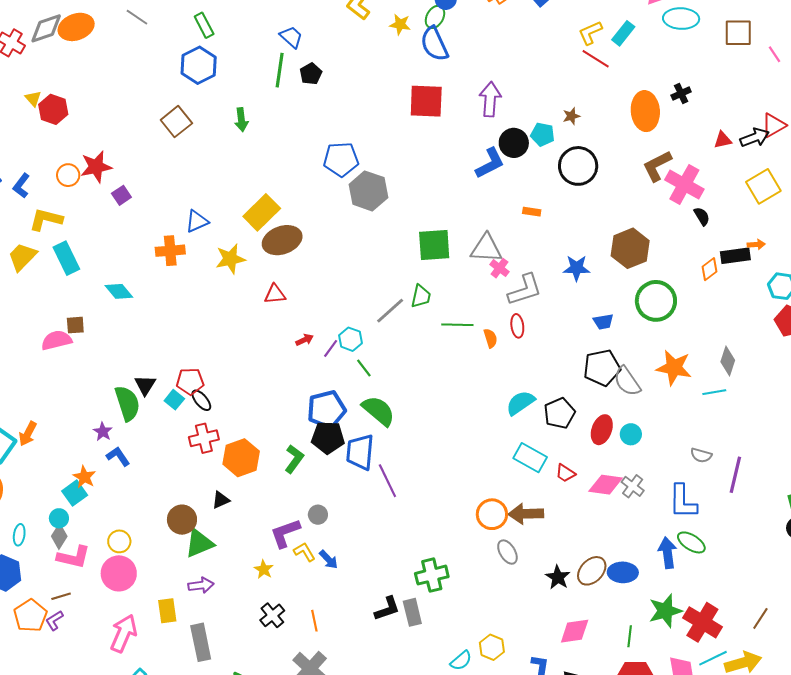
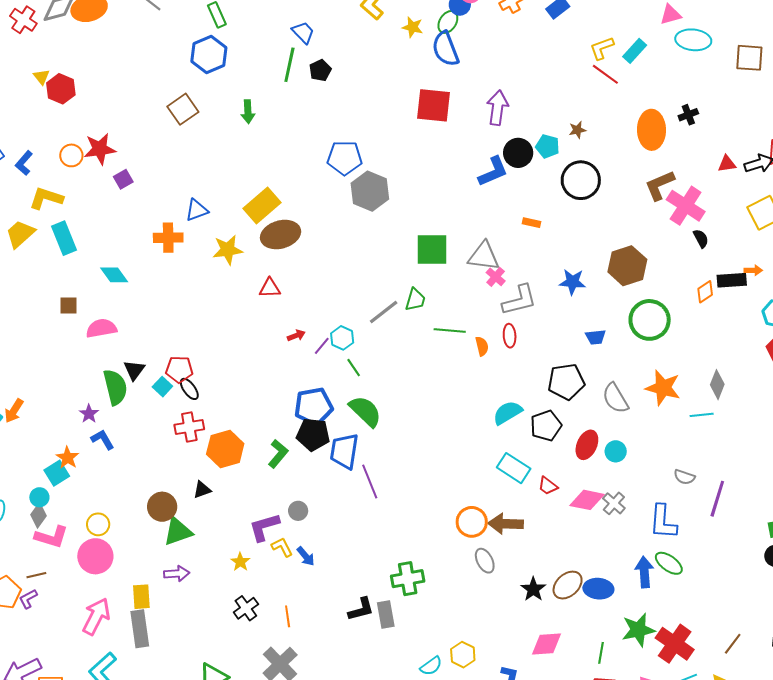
pink semicircle: (56, 340) -> (101, 328), moved
black pentagon: (602, 368) -> (566, 382), moved
gray rectangle: (201, 642) -> (140, 629), moved

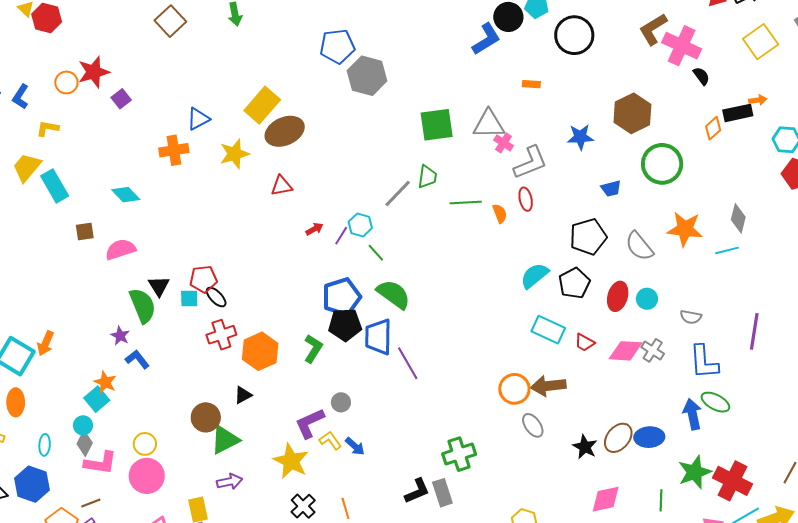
yellow L-shape: (46, 198) -> (47, 128), size x0.7
cyan rectangle: (64, 238) -> (55, 186), moved
cyan square: (162, 387) -> (189, 298), turned -36
gray semicircle: (684, 477) -> (691, 317), moved
yellow star: (240, 562) -> (291, 461), size x1.8

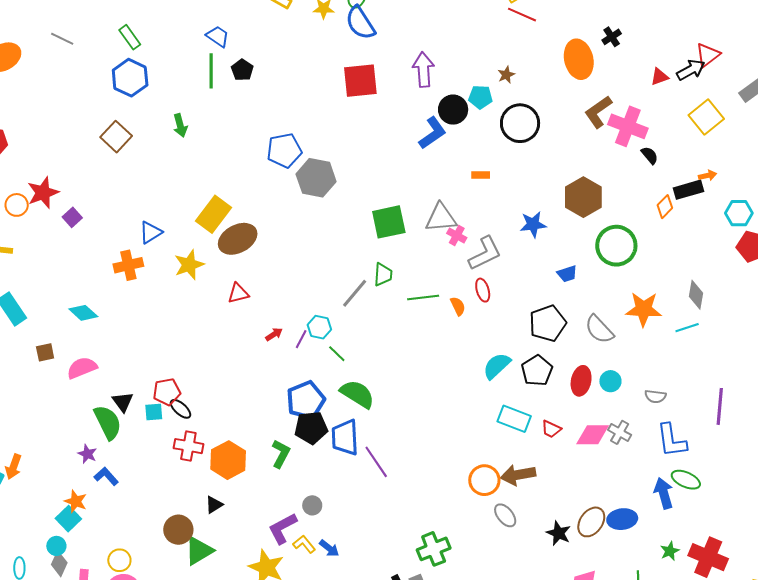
red cross: (221, 335) -> (188, 446), turned 32
green star: (695, 472) -> (670, 551), size x0.6

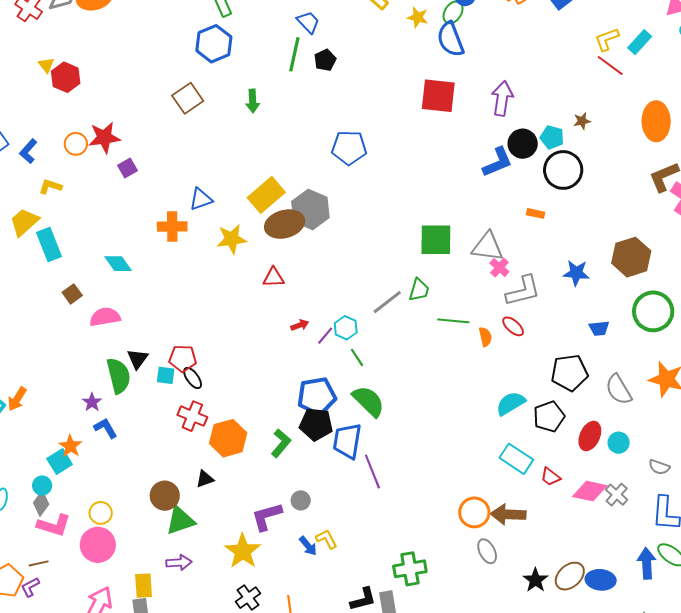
black circle: (520, 123) -> (563, 170), moved
gray hexagon: (316, 178) -> (310, 210), moved
red ellipse: (483, 290) -> (513, 326), turned -45
brown square: (45, 352) -> (72, 294), turned -36
yellow L-shape: (304, 544) -> (327, 539), moved

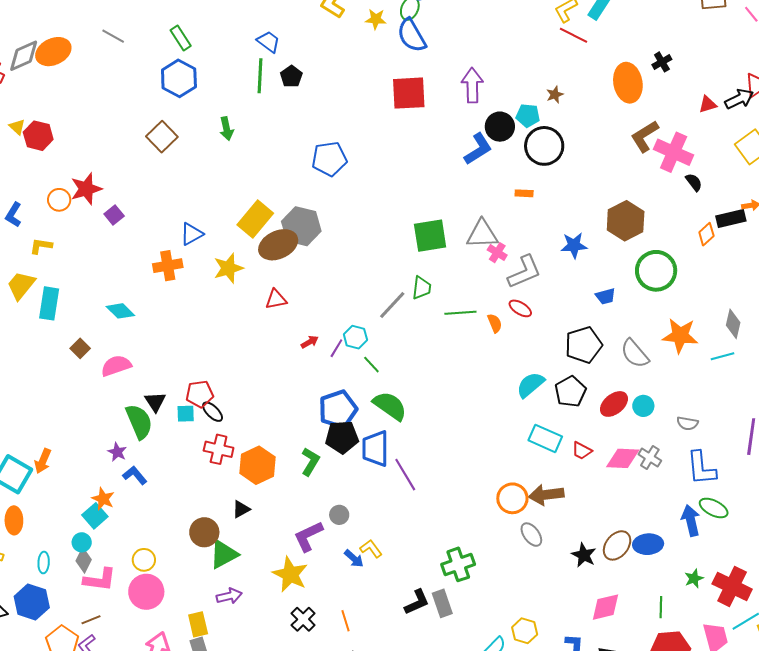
cyan rectangle: (49, 245) -> (49, 303), turned 40
red ellipse: (590, 436) -> (614, 404), turned 36

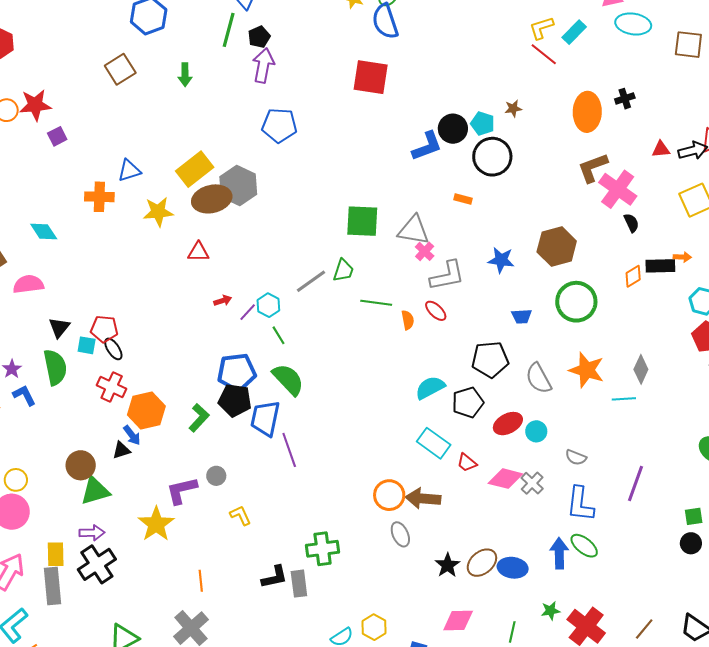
purple arrow: (472, 85) -> (263, 65), moved
green semicircle: (139, 422) -> (55, 367), moved
blue arrow: (354, 559) -> (132, 435), moved
black cross: (303, 619) -> (97, 564), moved, size x1.5

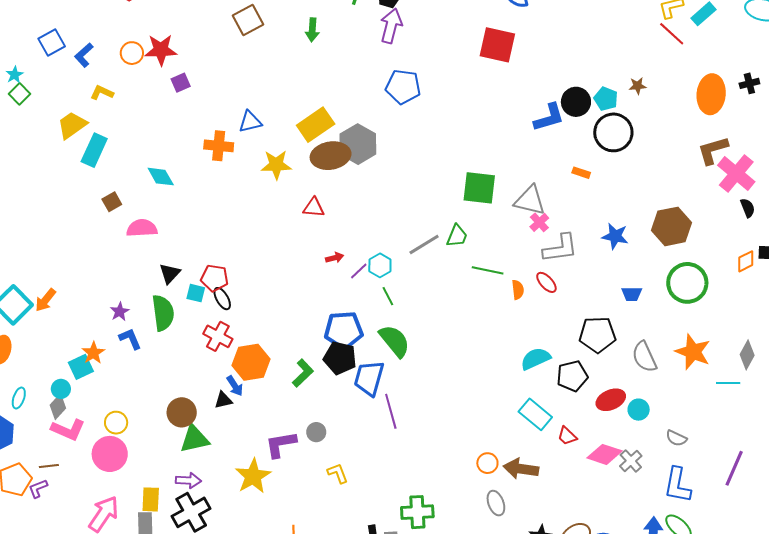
orange circle: (389, 495) -> (487, 463), size x0.7

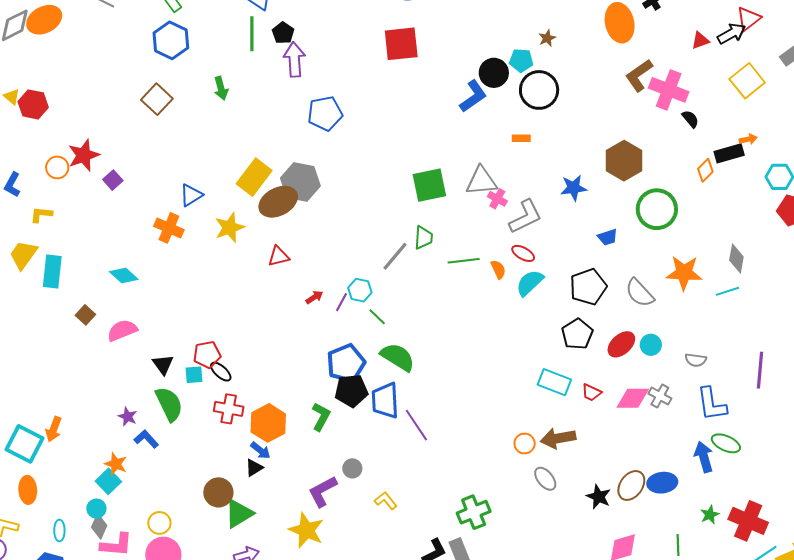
orange cross: (219, 146) -> (169, 228), turned 36
cyan semicircle: (536, 359) -> (530, 283), moved

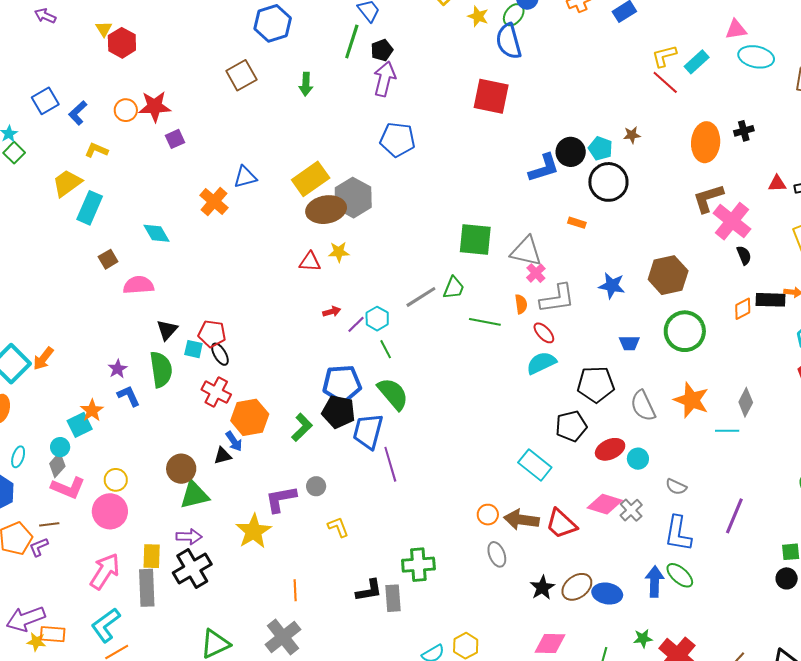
yellow star: (230, 228) -> (339, 252), moved, size x0.7
orange semicircle: (498, 269) -> (521, 304), moved
red trapezoid: (591, 393) -> (561, 524), moved, size x1.6

